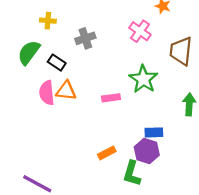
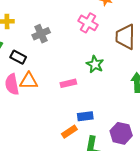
green star: (143, 79) -> (95, 64), size x0.7
blue rectangle: (154, 132) -> (85, 116), moved
purple hexagon: (147, 151) -> (121, 133), moved

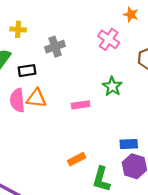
black rectangle: (18, 57) -> (27, 71), turned -42
blue rectangle: (85, 116) -> (129, 144), moved

